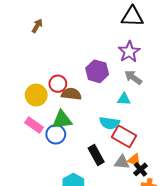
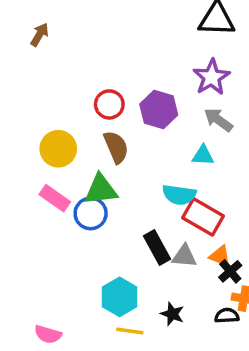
brown arrow: (37, 26) -> (39, 35), moved
red circle: (58, 84) -> (109, 104), moved
brown semicircle: (71, 94) -> (116, 147), turned 60
gray triangle: (122, 162) -> (184, 256), moved

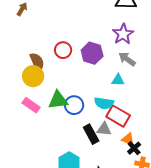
brown semicircle: (116, 147) -> (37, 62), moved
blue circle: (91, 213) -> (74, 105), moved
gray triangle: (184, 256) -> (104, 129), moved

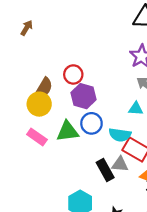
purple hexagon: (92, 53) -> (84, 96), moved
brown semicircle: (37, 62) -> (44, 88), turned 54
blue circle: (74, 105) -> (91, 123), moved

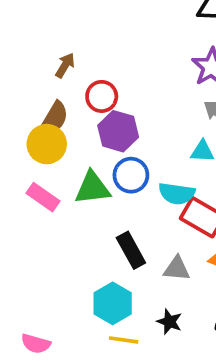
brown arrow: (27, 28) -> (65, 65), moved
gray triangle: (120, 164) -> (177, 269), moved
black rectangle: (105, 170) -> (131, 250), moved

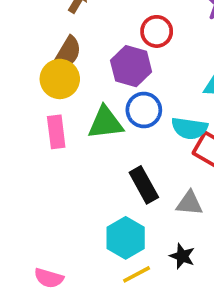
red circle: (102, 96) -> (157, 31), moved
pink rectangle: (43, 197) -> (56, 132), turned 48
yellow line: (124, 340) -> (137, 274), turned -36

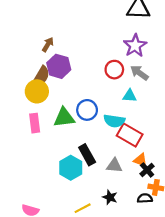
red circle: (157, 31) -> (114, 70), moved
purple hexagon: (131, 66) -> (59, 66), moved
cyan hexagon: (126, 238) -> (71, 168), moved

